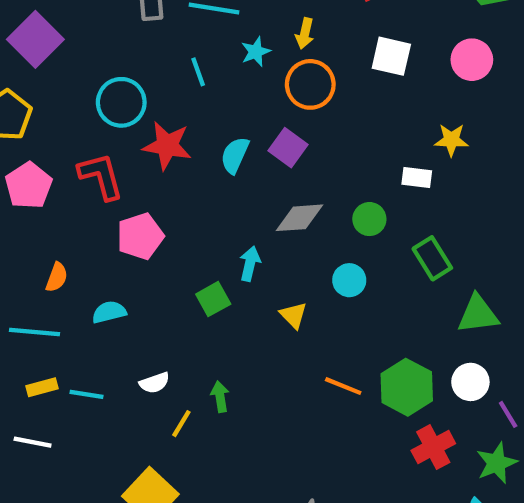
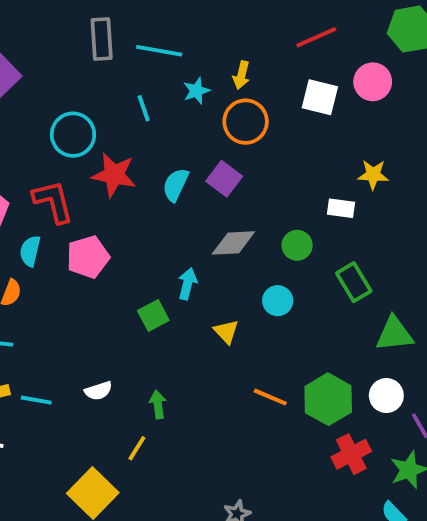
pink circle: (472, 60) -> (373, 82), moved
cyan semicircle: (109, 312) -> (30, 251), moved, turned -64
yellow line: (181, 424) -> (137, 448), moved

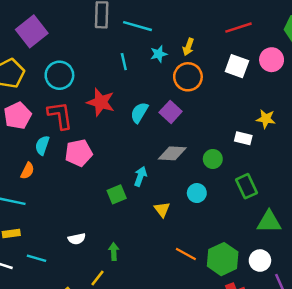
cyan circle: (73, 135) -> (59, 75), moved
cyan line: (36, 400) -> (37, 258), moved

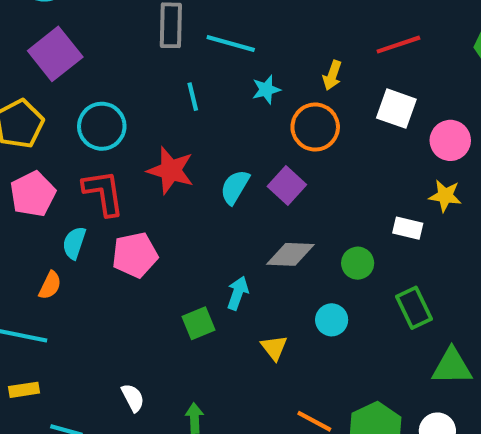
yellow arrow: (188, 47) -> (332, 75), moved
pink circle: (272, 60) -> (450, 140), moved
cyan line: (124, 62) -> (193, 97), moved
white semicircle: (77, 239) -> (133, 398), turned -105

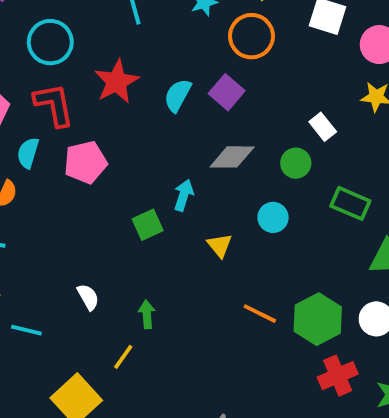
red star: (171, 170) -> (117, 82), turned 30
white rectangle: (408, 228) -> (323, 127), moved, turned 40
green rectangle: (414, 308) -> (350, 203), turned -39

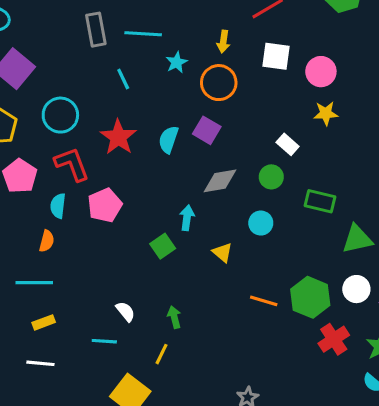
cyan line: (26, 330) -> (104, 341), moved

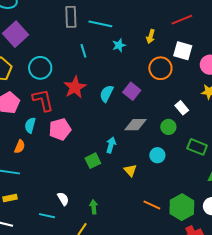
orange circle: (219, 83) -> (160, 68), moved

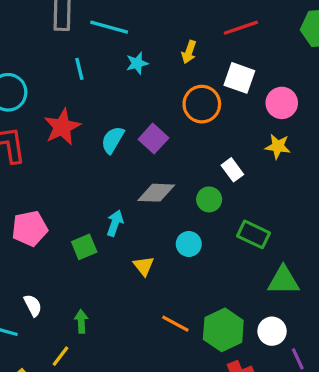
pink pentagon: (60, 129) -> (30, 229), moved

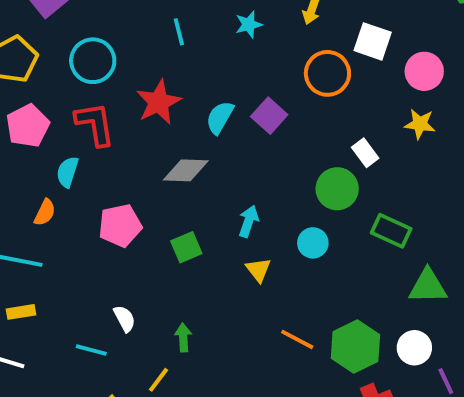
gray diamond: (156, 193) -> (186, 170), moved
green circle: (209, 199) -> (337, 189), size x1.4
cyan arrow: (115, 223) -> (249, 221), moved

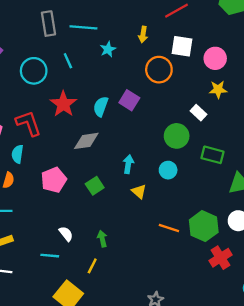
cyan circle: (93, 61) -> (34, 71), moved
white rectangle: (365, 153) -> (198, 113), moved

